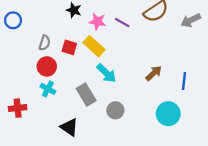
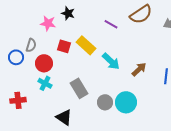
blue circle: (13, 20) -> (16, 57), moved
pink star: (97, 21) -> (48, 23), moved
gray semicircle: (45, 43) -> (31, 45), moved
cyan arrow: (106, 73) -> (111, 61), moved
cyan circle: (168, 114) -> (126, 102), moved

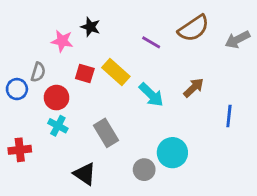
brown arrow: (139, 69) -> (194, 88), moved
gray circle: (105, 102) -> (144, 170), moved

